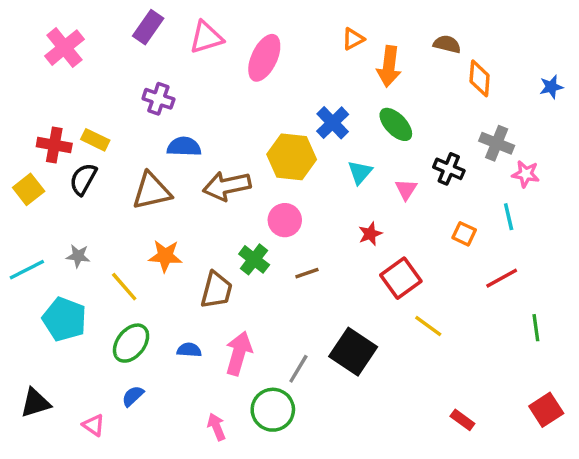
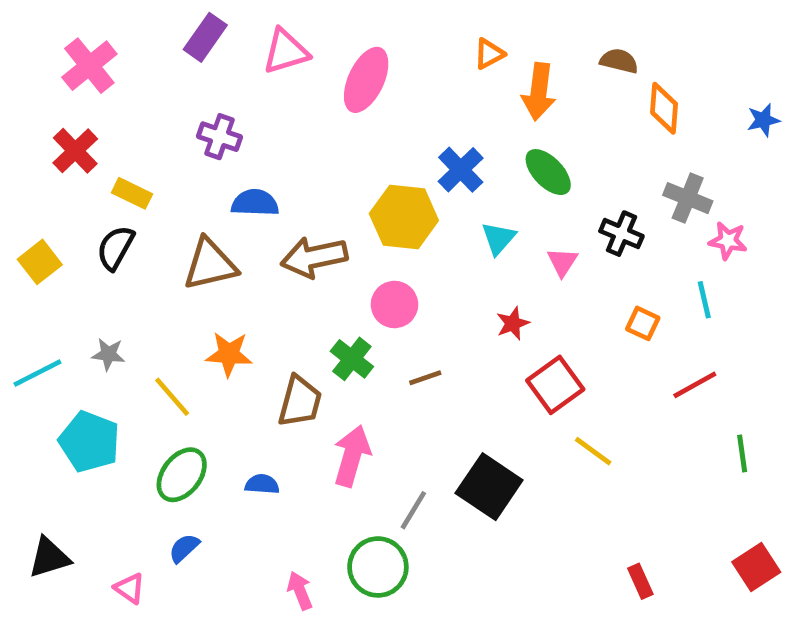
red cross: (54, 145) -> (75, 151), moved, turned 36
pink arrow: (239, 353) -> (352, 456), moved
red rectangle: (462, 420) -> (640, 581), turned 30

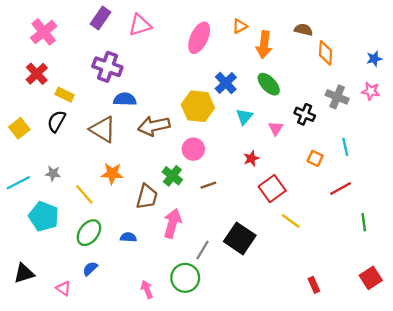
pink ellipse: (366, 80) -> (199, 38), moved
purple cross: (219, 137) -> (107, 67), size x1.4
pink star: (728, 241) -> (371, 91), moved
brown triangle: (210, 264) -> (103, 129), turned 44

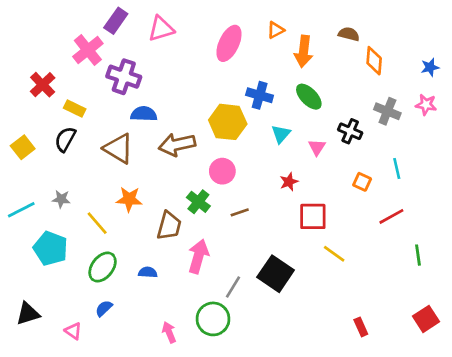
pink cross: (44, 32) -> (88, 50), moved
blue cross: (226, 83) -> (260, 95), turned -30
red square: (272, 189) -> (313, 216), turned 36

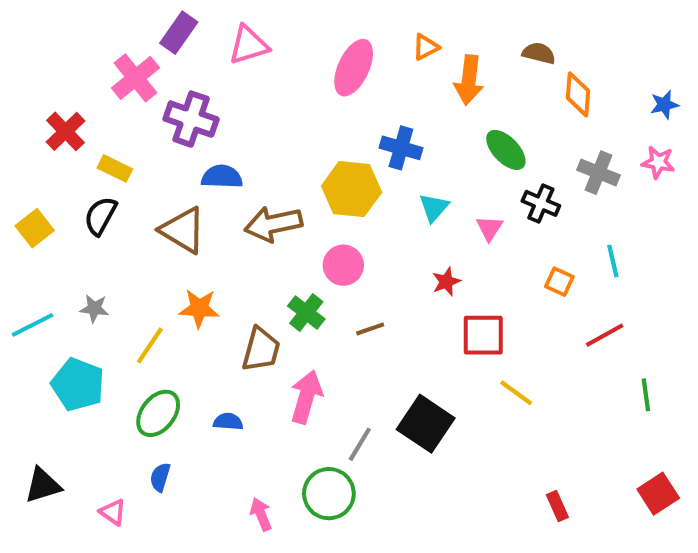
green ellipse: (309, 97) -> (506, 150), moved
yellow line: (97, 223) -> (150, 345), turned 75
blue semicircle: (104, 308) -> (160, 477), turned -30

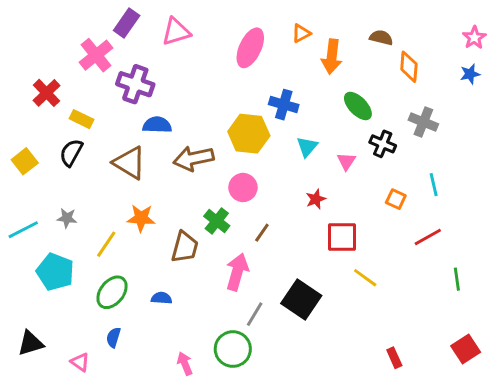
pink star: (658, 162) -> (474, 38), moved, turned 30
brown line: (370, 329) -> (262, 233), turned -36
pink arrow: (306, 397) -> (237, 272), moved

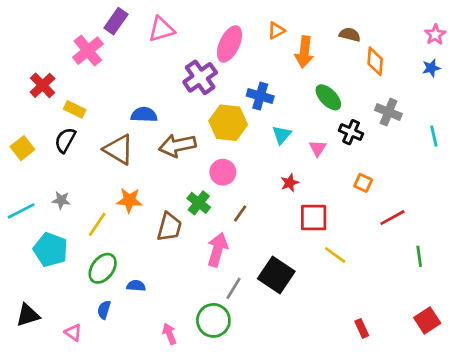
purple cross: (135, 84) -> (200, 77), moved, turned 36
cyan line: (434, 185) -> (434, 136), moved
blue semicircle: (161, 298) -> (136, 286), moved

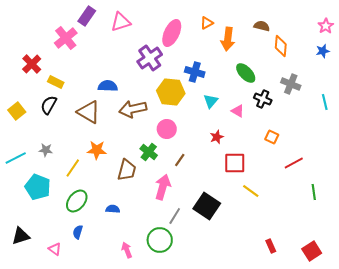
pink triangle: (318, 148) -> (238, 111), turned -32
blue semicircle: (136, 286) -> (113, 209), moved
red square: (427, 320) -> (312, 251), moved

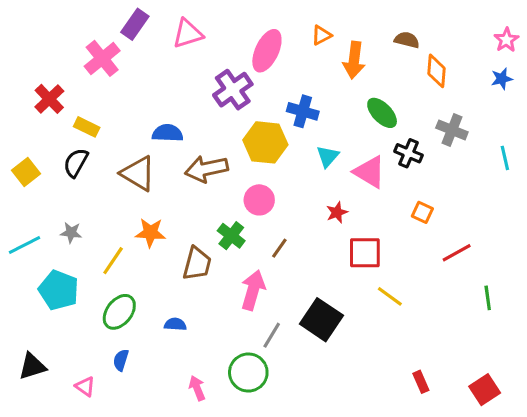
pink triangle: (238, 111) -> (370, 172), size x1.6

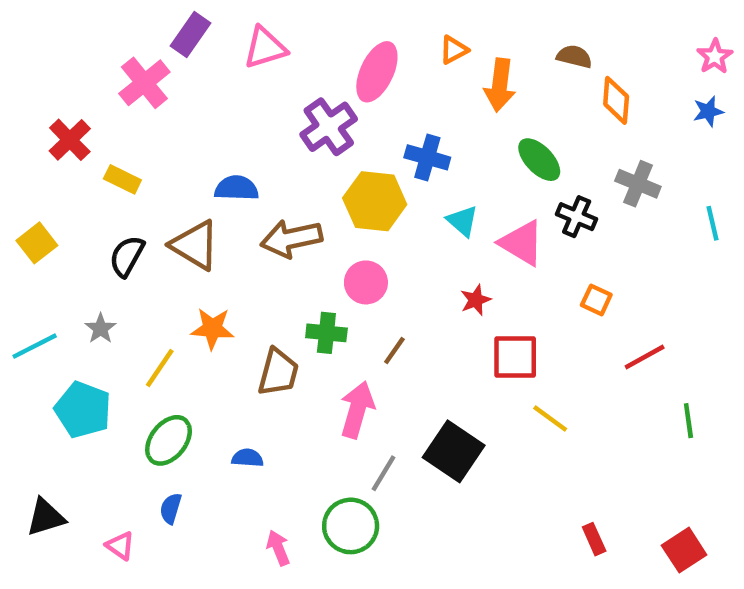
cyan triangle: (328, 156) -> (462, 221), turned -30
black semicircle: (76, 163) -> (127, 256), moved
gray star: (71, 233) -> (101, 329), turned 30
green cross: (231, 236) -> (326, 333), turned -32

